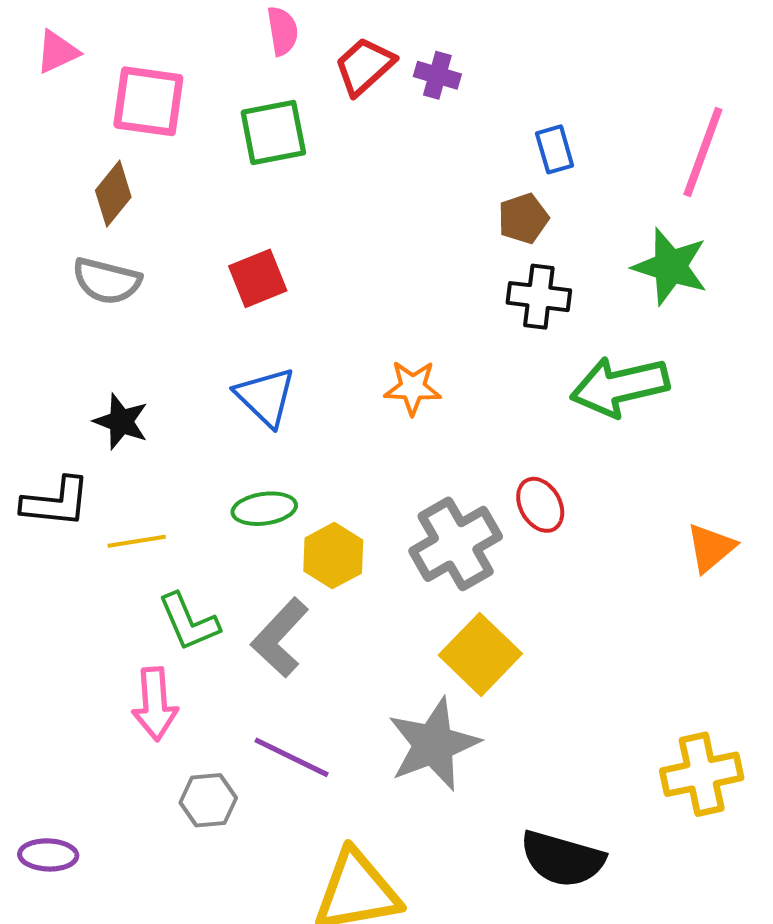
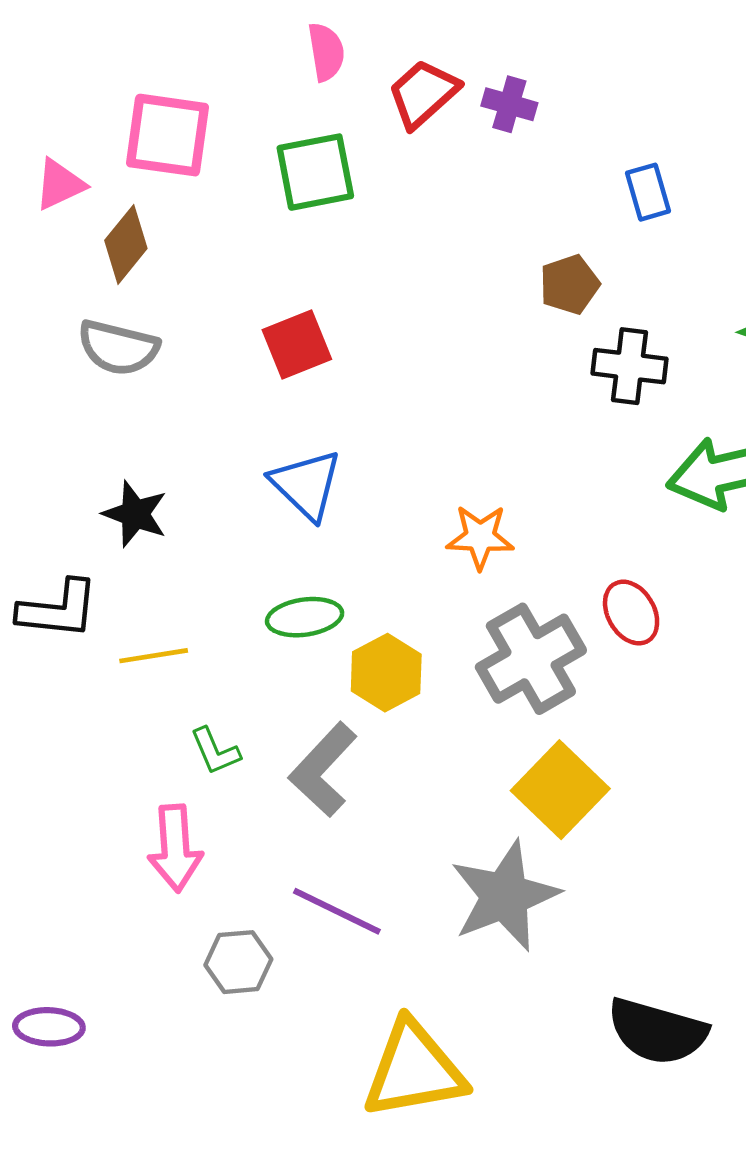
pink triangle: (57, 52) -> (60, 184), moved
brown pentagon: (523, 218) -> (569, 284), moved
orange star: (413, 388) -> (480, 537), moved
green L-shape: (189, 622) -> (215, 751), size x0.7

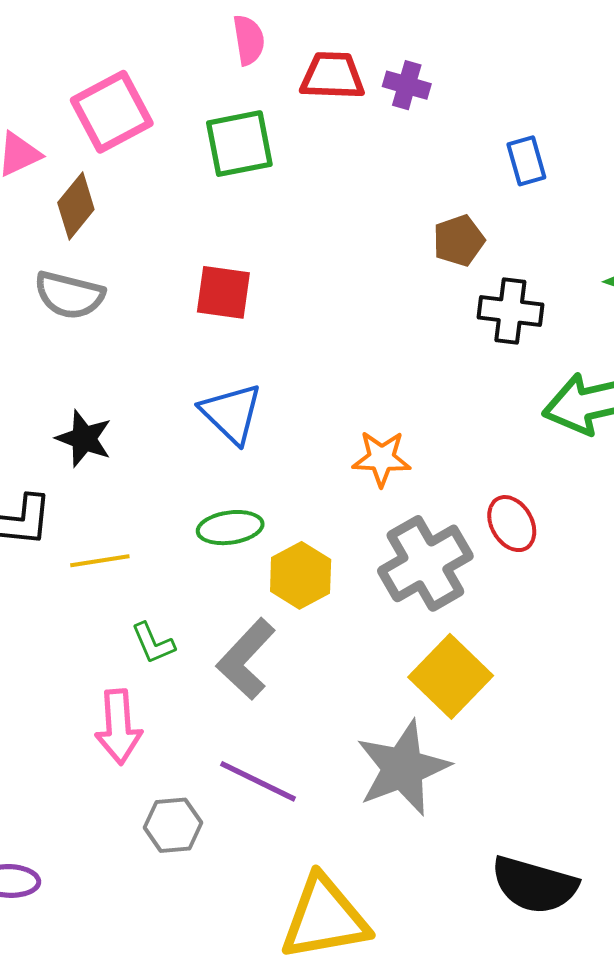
red trapezoid: (423, 94) -> (332, 76), turned 44
pink square: (167, 135) -> (112, 112), turned -36
red square: (297, 345) -> (223, 292), turned 30

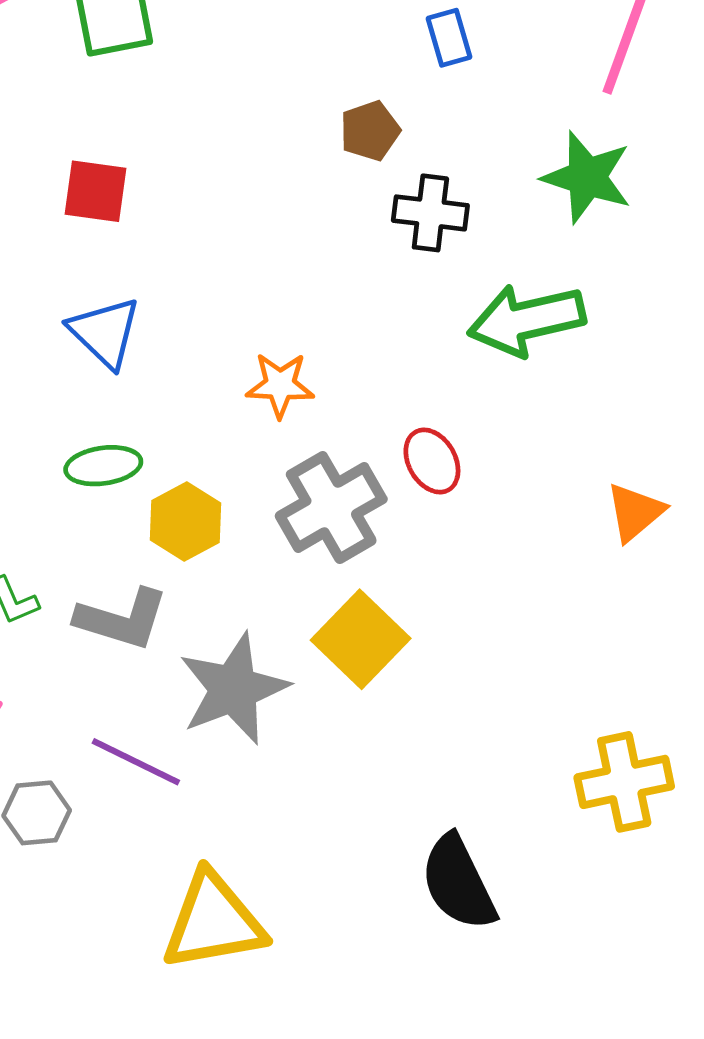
gray L-shape: (246, 659) -> (122, 619), turned -116
gray star: (403, 768) -> (234, 689), moved
black semicircle: (534, 885) -> (458, 883), turned 48

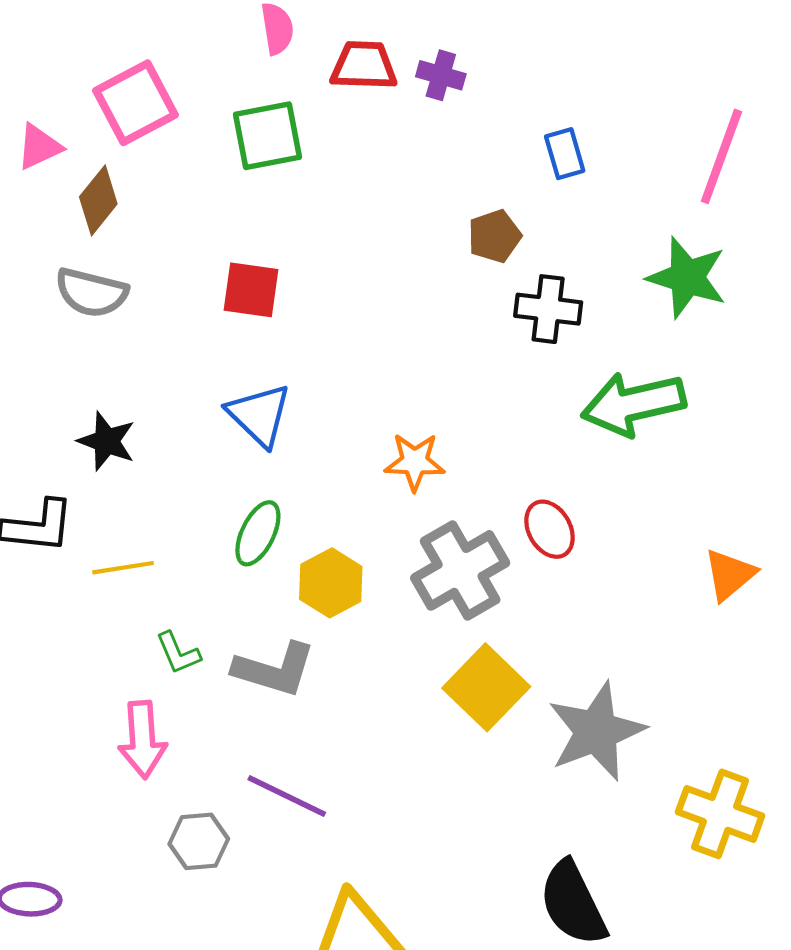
green ellipse: (103, 466) -> (258, 533), turned -56
gray star: (234, 689) -> (596, 731), moved
yellow cross: (624, 782) -> (720, 814), turned 32

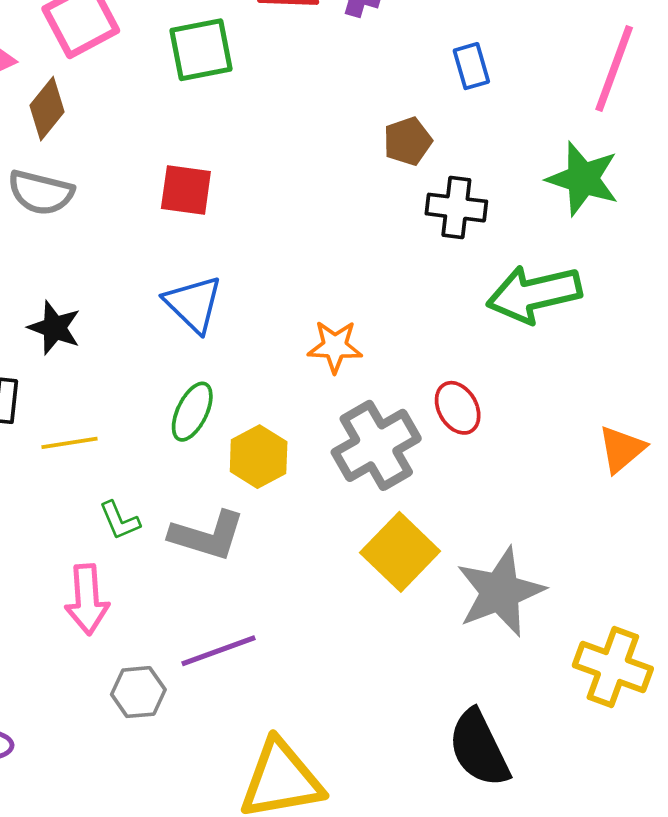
purple line: (287, 796) -> (218, 651), turned -46

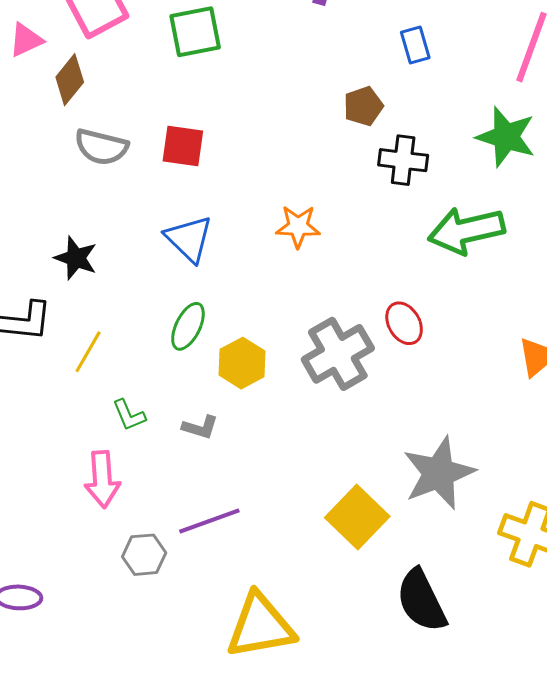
gray semicircle: (41, 193) -> (101, 147), moved
orange star: (335, 347) -> (298, 226), moved
yellow line: (70, 443) -> (88, 352), turned -51
gray L-shape: (207, 536) -> (200, 427), size x0.6
yellow square: (400, 552) -> (357, 517), moved

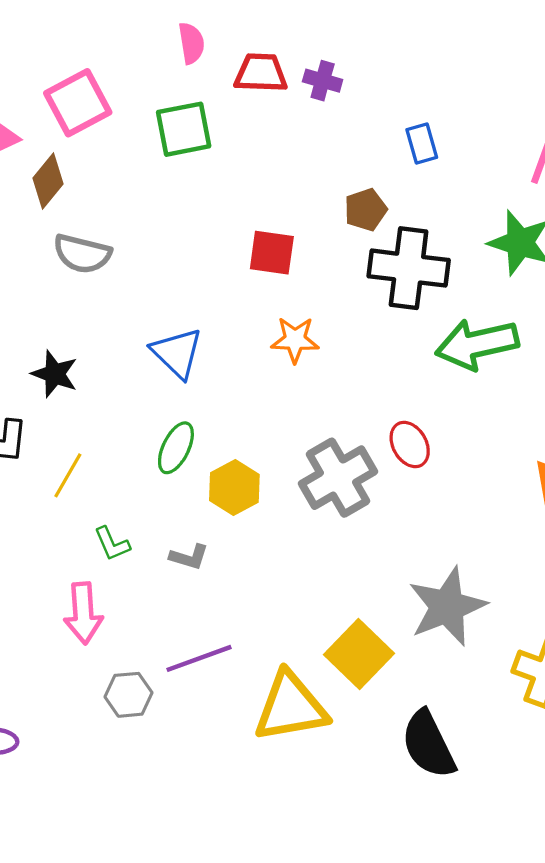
red square: (183, 146) -> (272, 253), moved
black cross: (403, 160) -> (409, 268), size x1.5
yellow triangle: (260, 626) -> (291, 707), moved

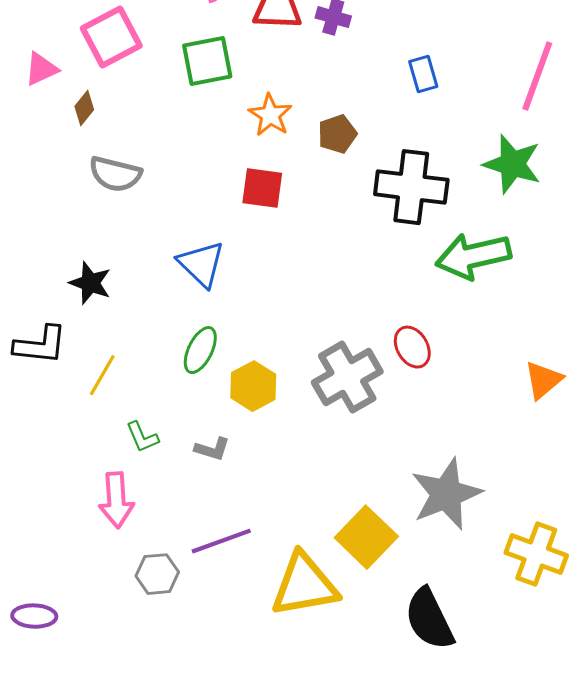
brown diamond: (48, 181) -> (84, 108), size x0.7
brown pentagon: (366, 210) -> (337, 134), moved
red square: (272, 253) -> (262, 188), moved
orange star: (295, 340) -> (270, 115), moved, turned 30

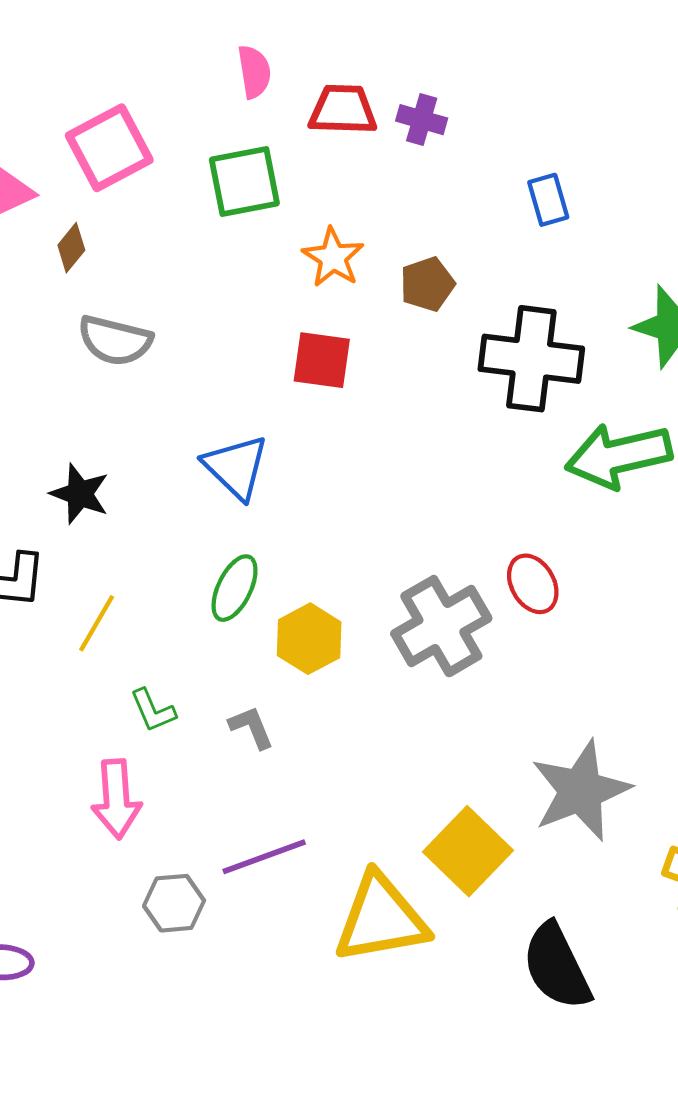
gray L-shape: (212, 449) -> (251, 727), turned -129

